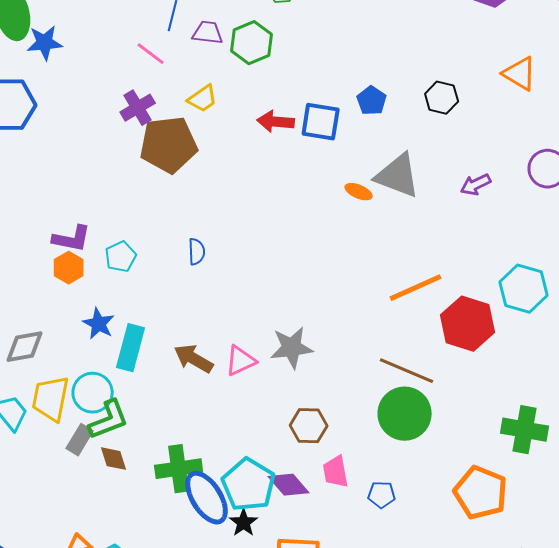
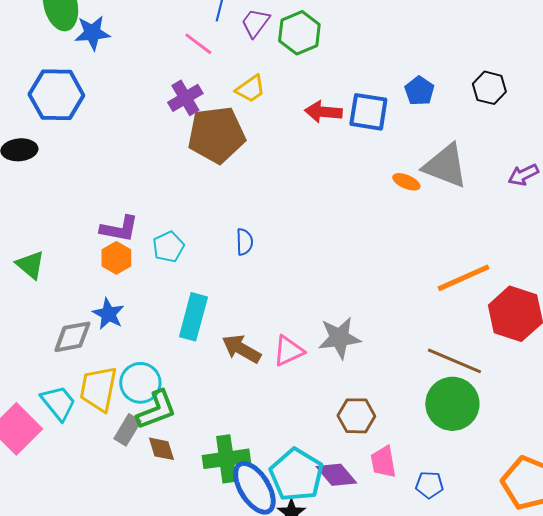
purple trapezoid: (208, 33) -> (255, 23), turned -60
blue star: (99, 324) -> (108, 314), moved
cyan rectangle: (131, 348) -> (193, 317), moved

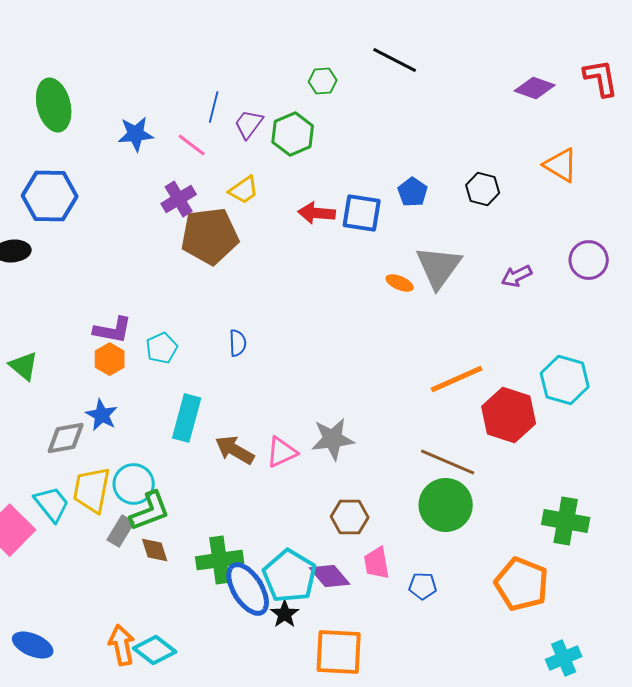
blue star: (92, 33) -> (136, 134), moved
gray triangle: (445, 166) -> (439, 267), turned 45

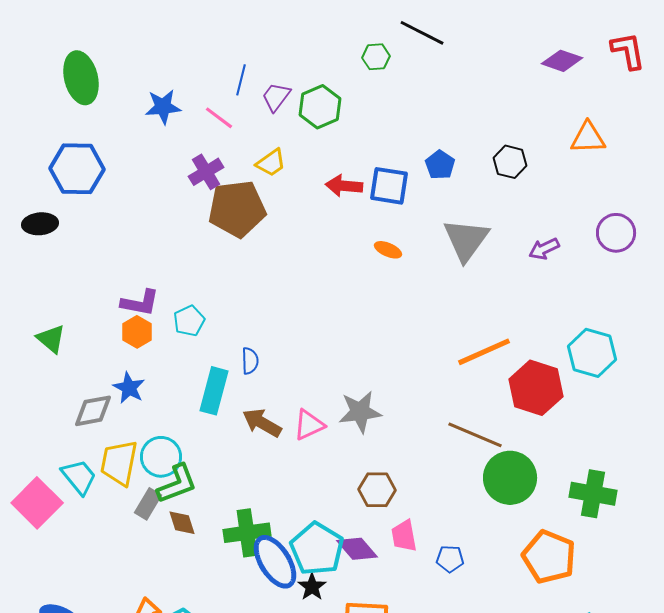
green hexagon: (323, 81) -> (376, 57), moved
orange triangle: (561, 165) -> (588, 138), turned -33
orange ellipse: (400, 283) -> (388, 250), moved
blue semicircle: (238, 343) -> (250, 361), moved
green circle: (446, 505) -> (510, 478), moved

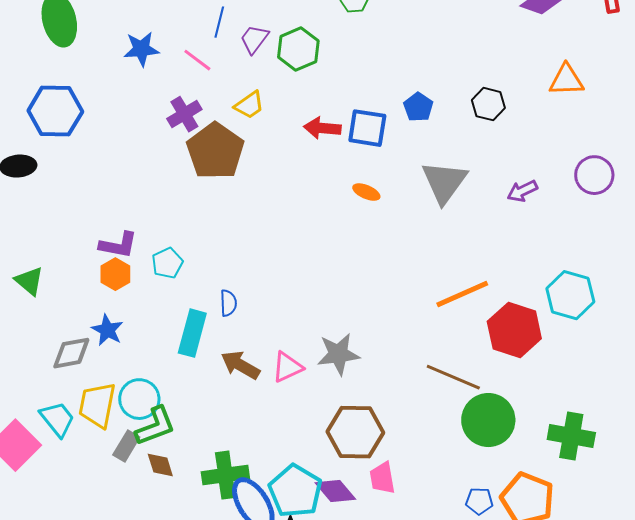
brown pentagon: (237, 209) -> (215, 151), turned -30
brown hexagon: (377, 490) -> (355, 432), size x1.5
blue pentagon: (450, 559) -> (479, 501), moved

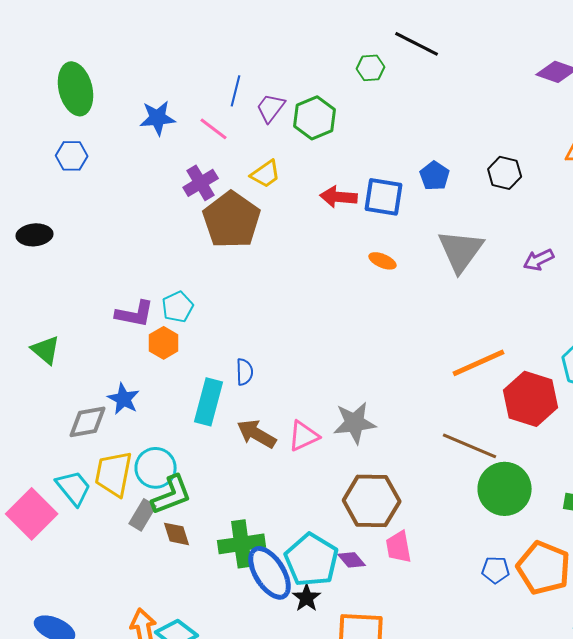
blue hexagon: (55, 111) -> (72, 156), moved, size x0.6
cyan pentagon: (167, 263) -> (178, 307), moved
orange hexagon: (115, 274) -> (164, 343), moved
purple diamond: (335, 491) -> (352, 560), size x0.7

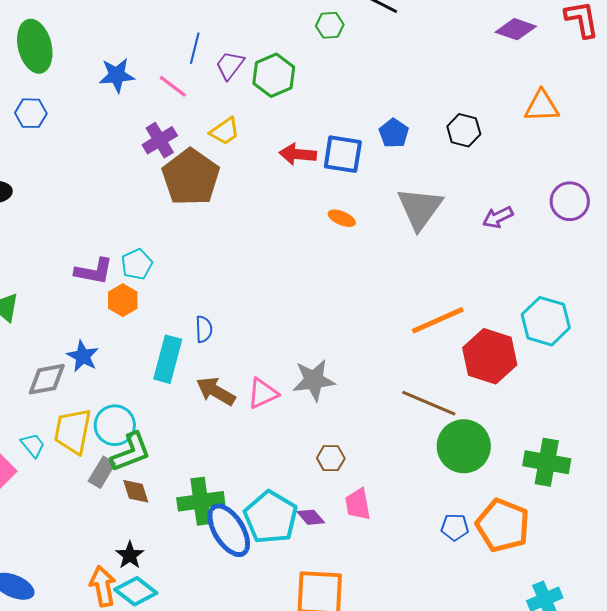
cyan trapezoid: (74, 488) -> (33, 445), size x0.7
brown hexagon: (372, 501) -> (331, 458), size x0.5
black star: (307, 598) -> (130, 555), moved

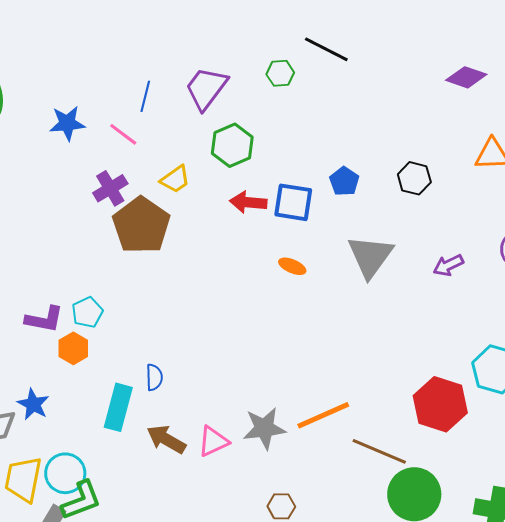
purple trapezoid: (230, 65) -> (206, 88), moved, size x1.5
green hexagon: (274, 75) -> (232, 145), moved
orange line: (438, 320) -> (323, 415), moved

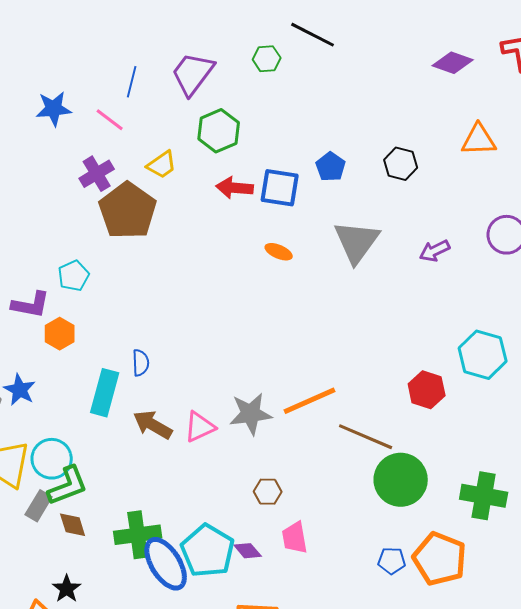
cyan pentagon: (87, 312) -> (74, 276), moved
red hexagon: (440, 404) -> (427, 390), size x0.7

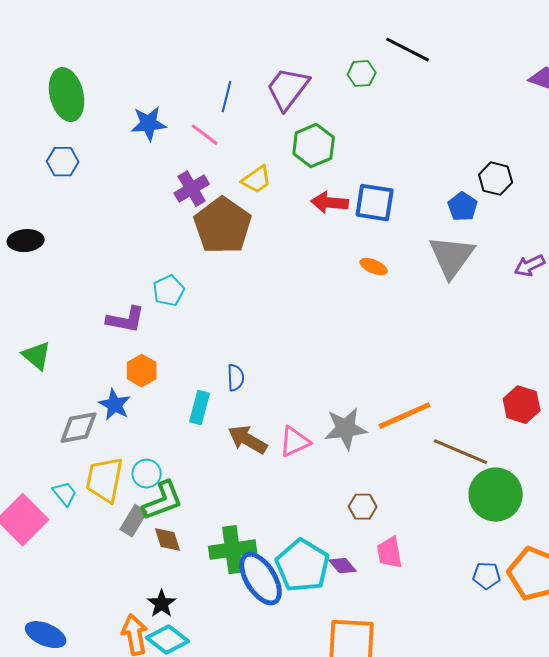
blue pentagon: (331, 167) -> (463, 207), moved
orange hexagon: (60, 334) -> (142, 371), moved
cyan rectangle: (105, 393) -> (200, 408), size x0.7
cyan circle: (52, 459) -> (147, 474), size x0.7

